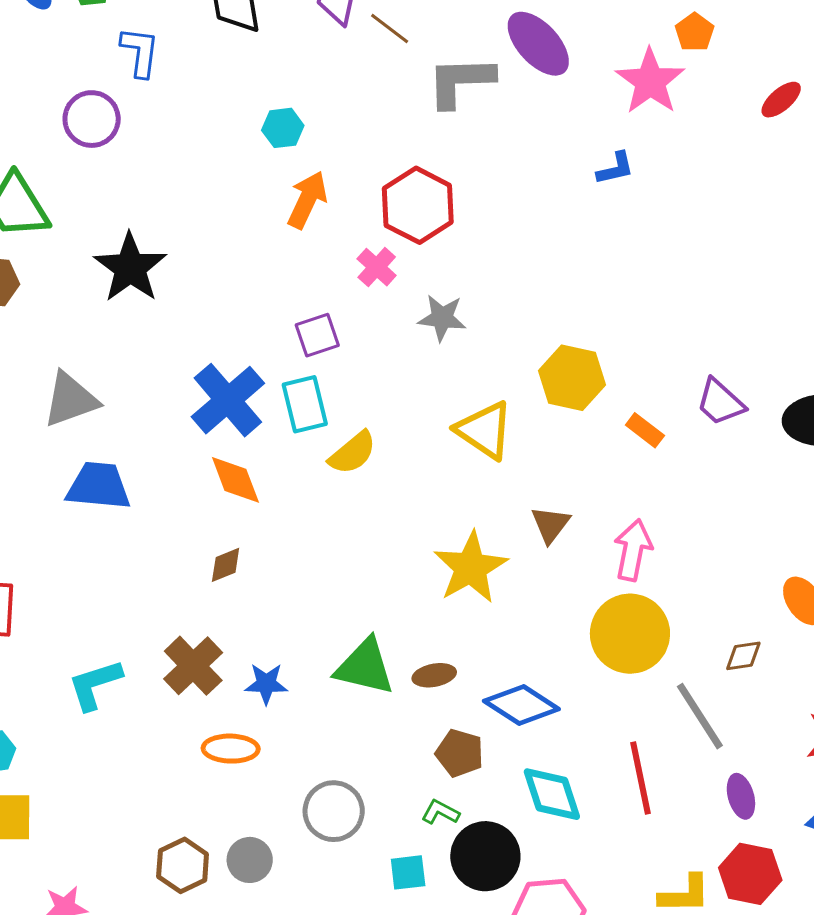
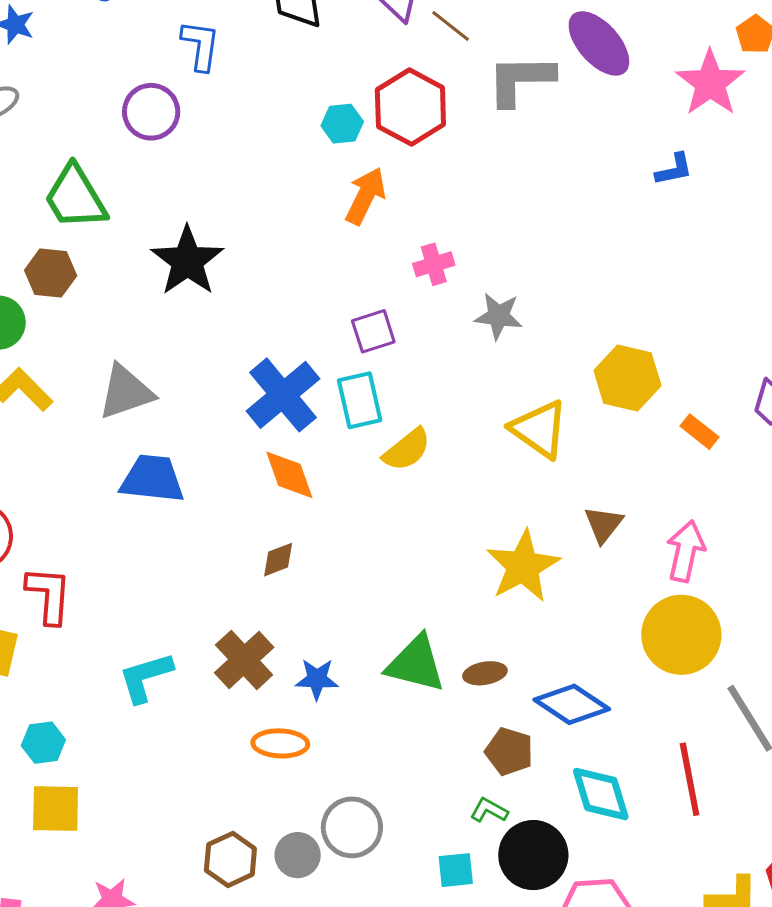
red hexagon: (418, 205) -> (410, 107), moved
pink cross: (377, 267) -> (434, 264), turned 30
gray circle: (334, 811) -> (352, 827), moved

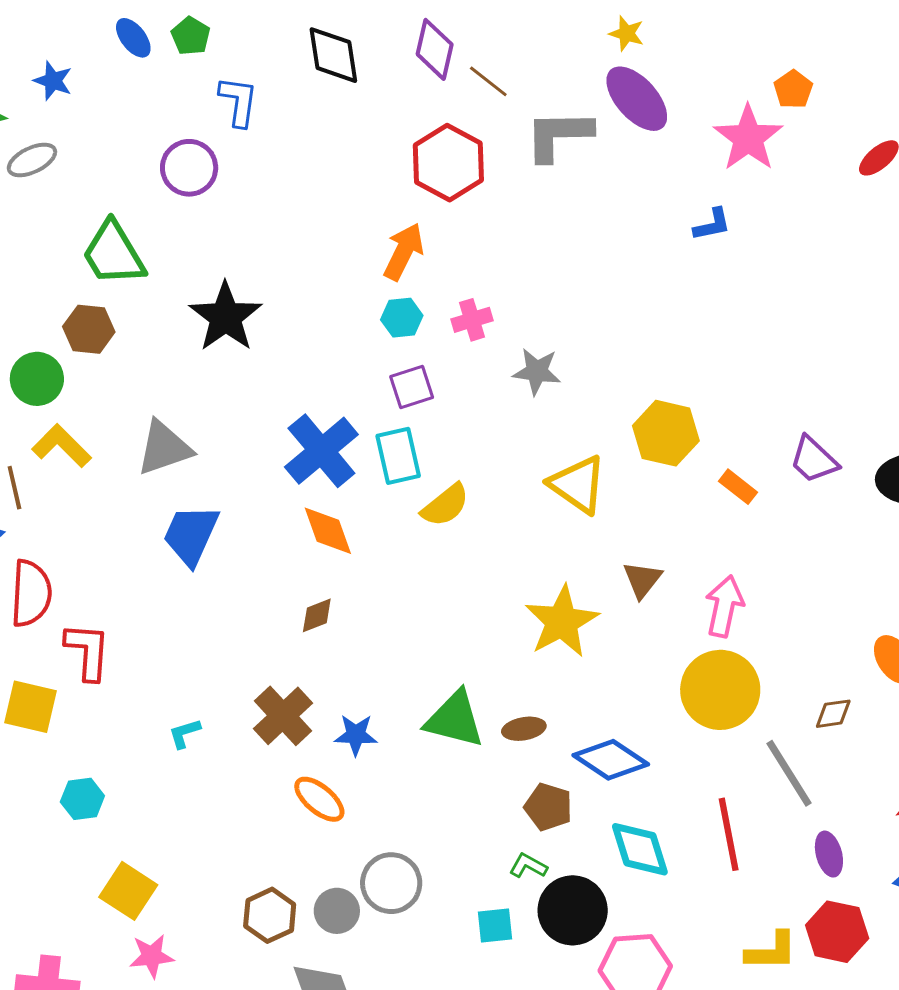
cyan hexagon: (342, 124) -> (402, 318), moved
blue trapezoid: (152, 479) -> (191, 535), turned -72
cyan L-shape: (146, 677) -> (185, 733), size x0.6
orange ellipse: (280, 743) -> (319, 799), turned 38
yellow square: (56, 809) -> (128, 891), moved, turned 32

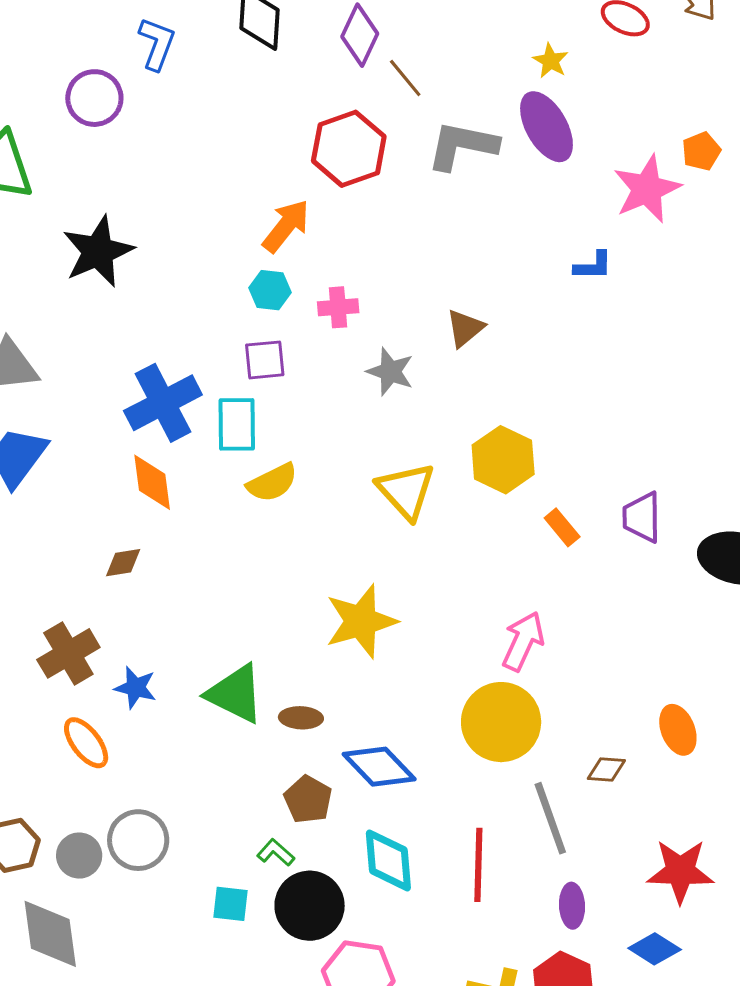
purple trapezoid: (814, 460) -> (642, 517), turned 34
brown triangle: (642, 580) -> (465, 328), moved

